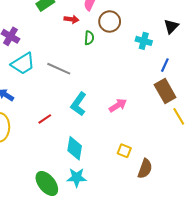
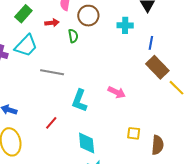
cyan trapezoid: (23, 64) -> (26, 46), moved
pink arrow: (118, 105) -> (117, 92), turned 72

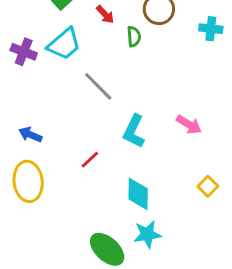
red arrow: (52, 23) -> (105, 14), turned 48
gray line: (52, 72) -> (98, 86), turned 30
yellow square: (134, 133) -> (208, 186), turned 32

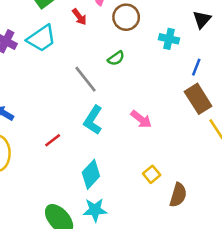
green semicircle: (134, 37) -> (116, 58), moved, turned 54
gray line: (98, 86) -> (86, 79), moved
cyan diamond: (138, 194) -> (91, 174), turned 36

